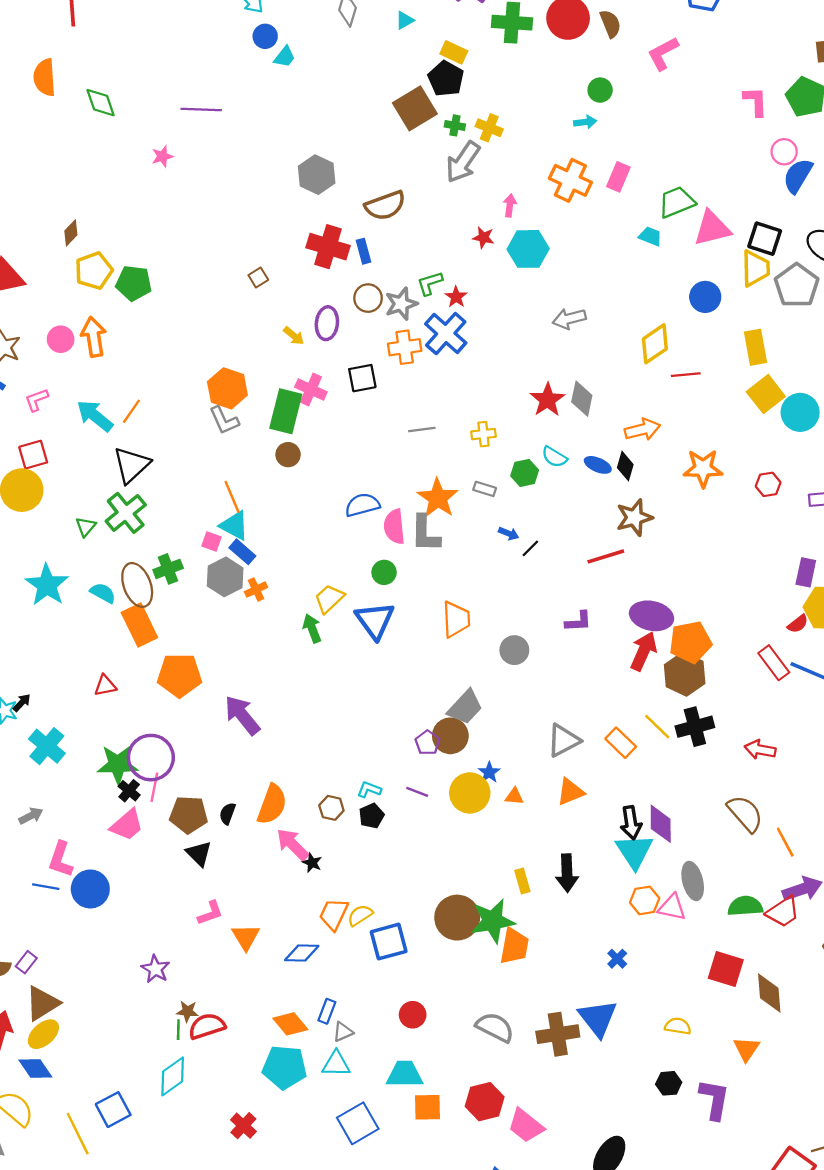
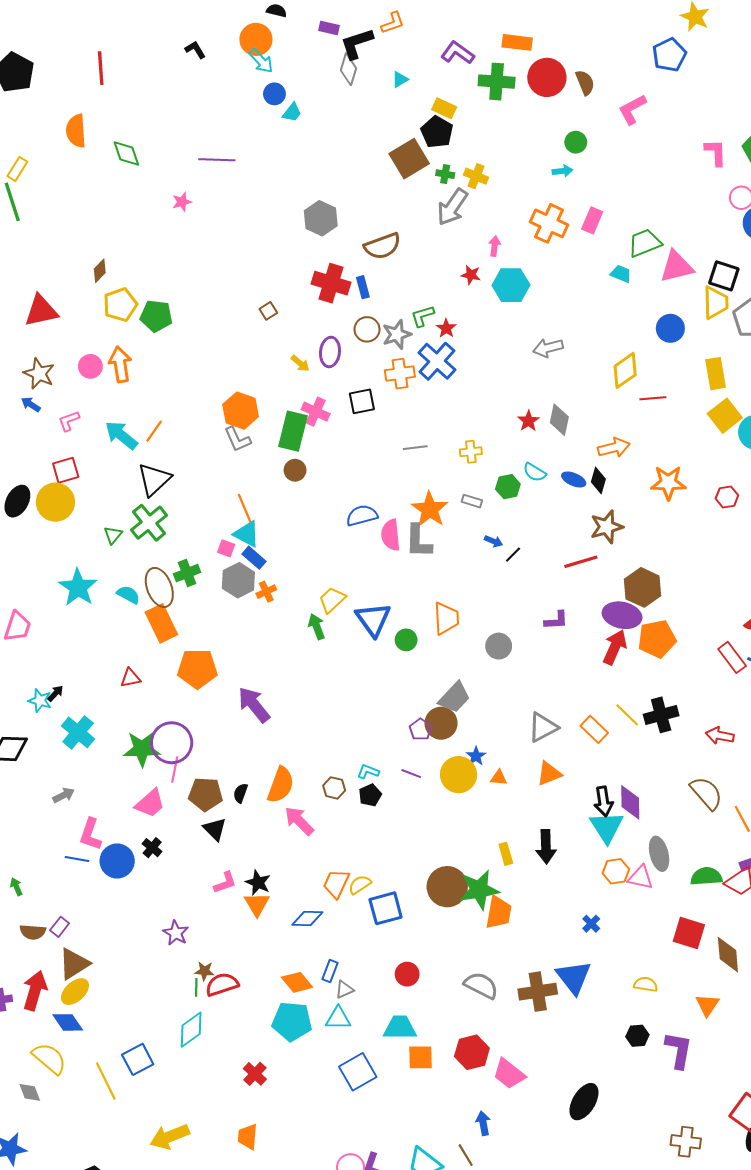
red star: (547, 400) -> (528, 421), size x0.7
green circle: (384, 572) -> (406, 640), moved
brown hexagon: (685, 674) -> (643, 587), moved
black cross: (129, 791) -> (152, 848), moved
black star: (312, 863) -> (258, 883), moved, size x1.4

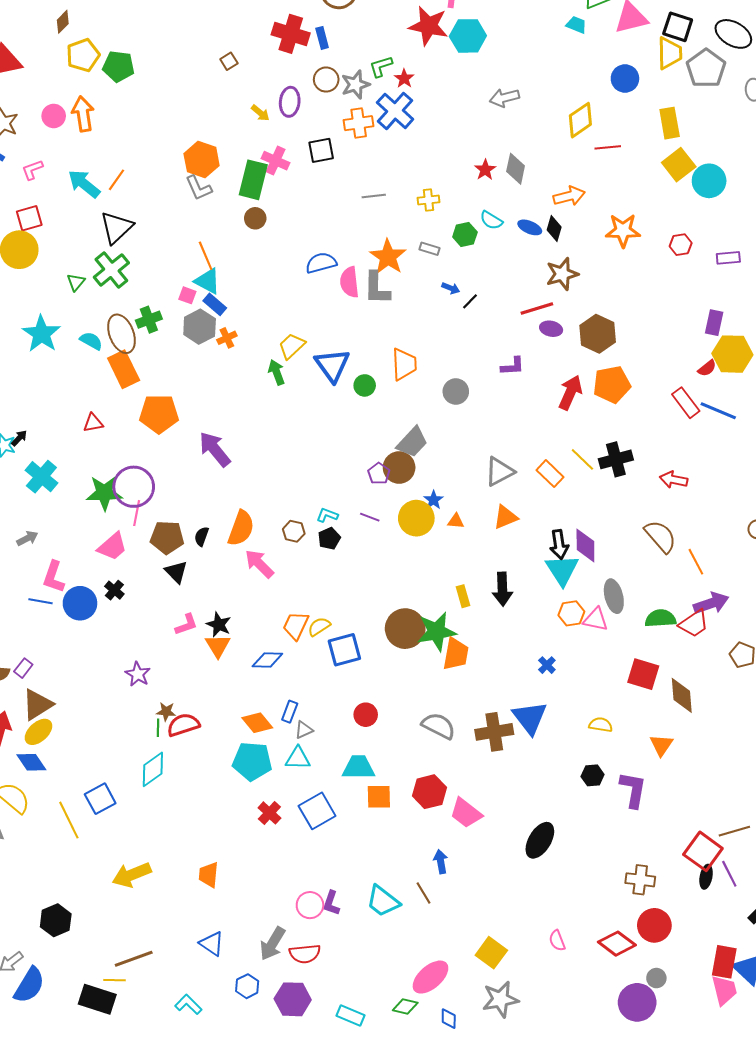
red star: (471, 275) -> (428, 26), size x2.0
purple ellipse: (622, 615) -> (551, 329), moved, size x0.6
red cross: (255, 1074) -> (269, 813), moved

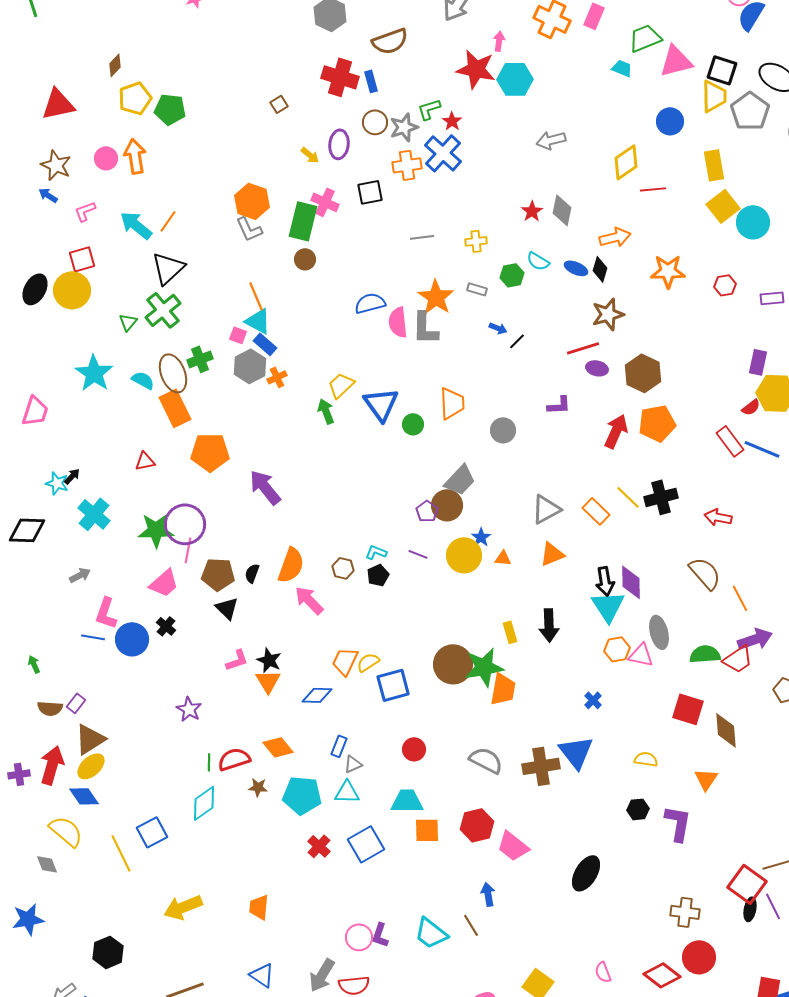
brown star: (166, 712) -> (258, 787), moved
orange diamond: (257, 723) -> (278, 747), moved

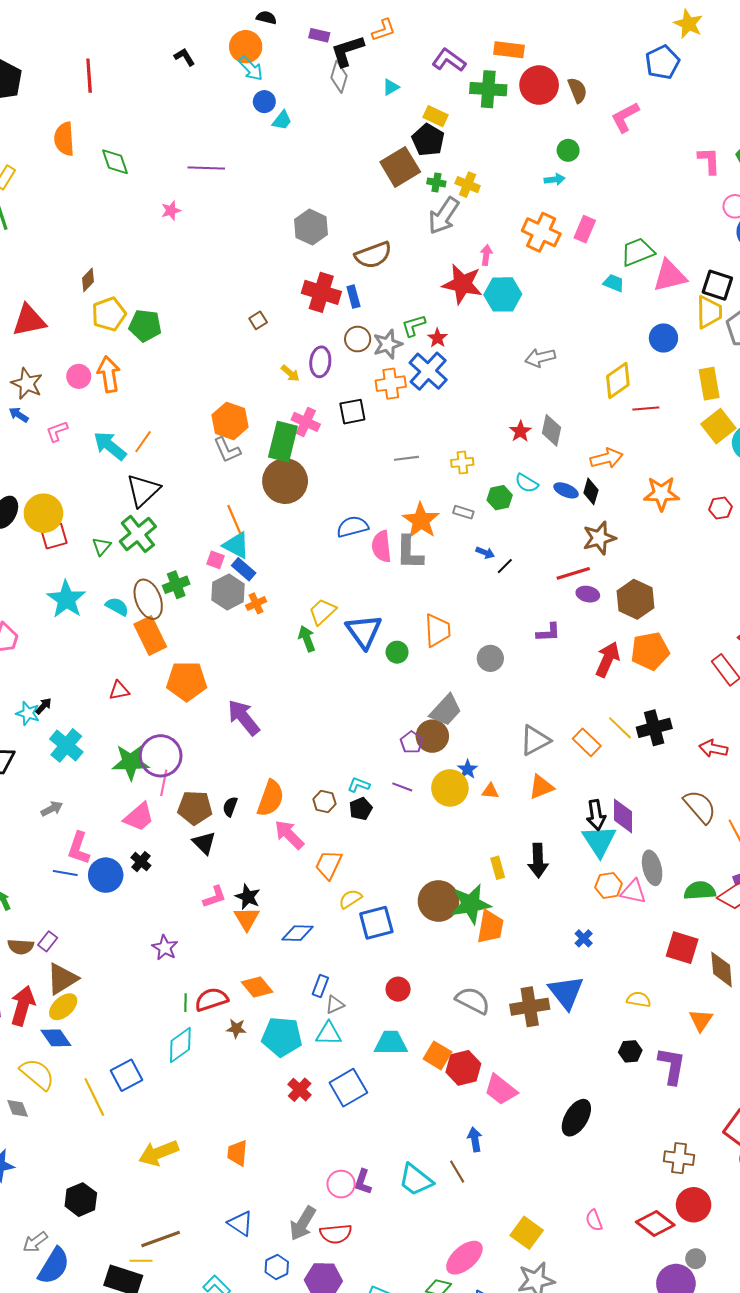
red square: (82, 259) -> (54, 536), moved
brown circle: (305, 259) -> (285, 481), size x2.0
orange trapezoid: (345, 661) -> (329, 865), moved
orange square: (427, 830) -> (437, 1055), moved, turned 32

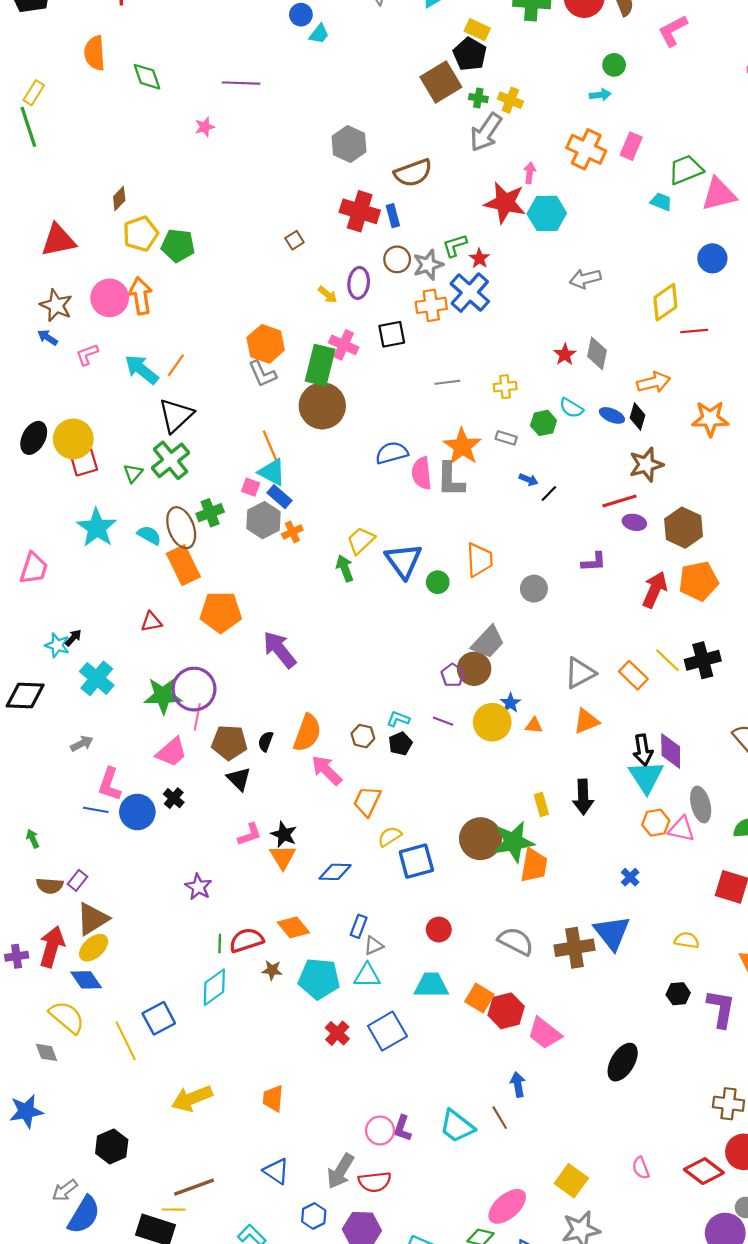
pink circle: (79, 376) -> (110, 298), size x1.5

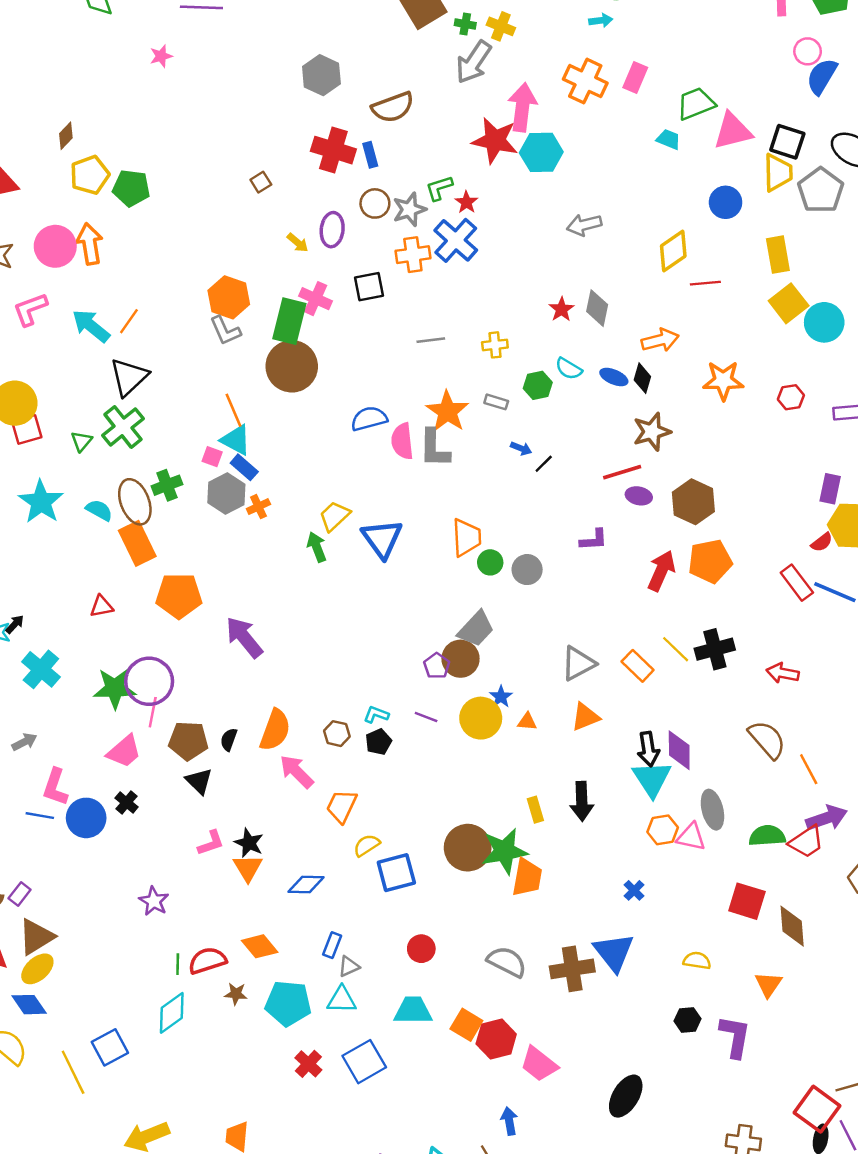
pink arrow: (530, 173) -> (522, 107), size x2.0
pink L-shape: (87, 355) -> (30, 309), size x1.4
green circle: (438, 582) -> (490, 562), moved

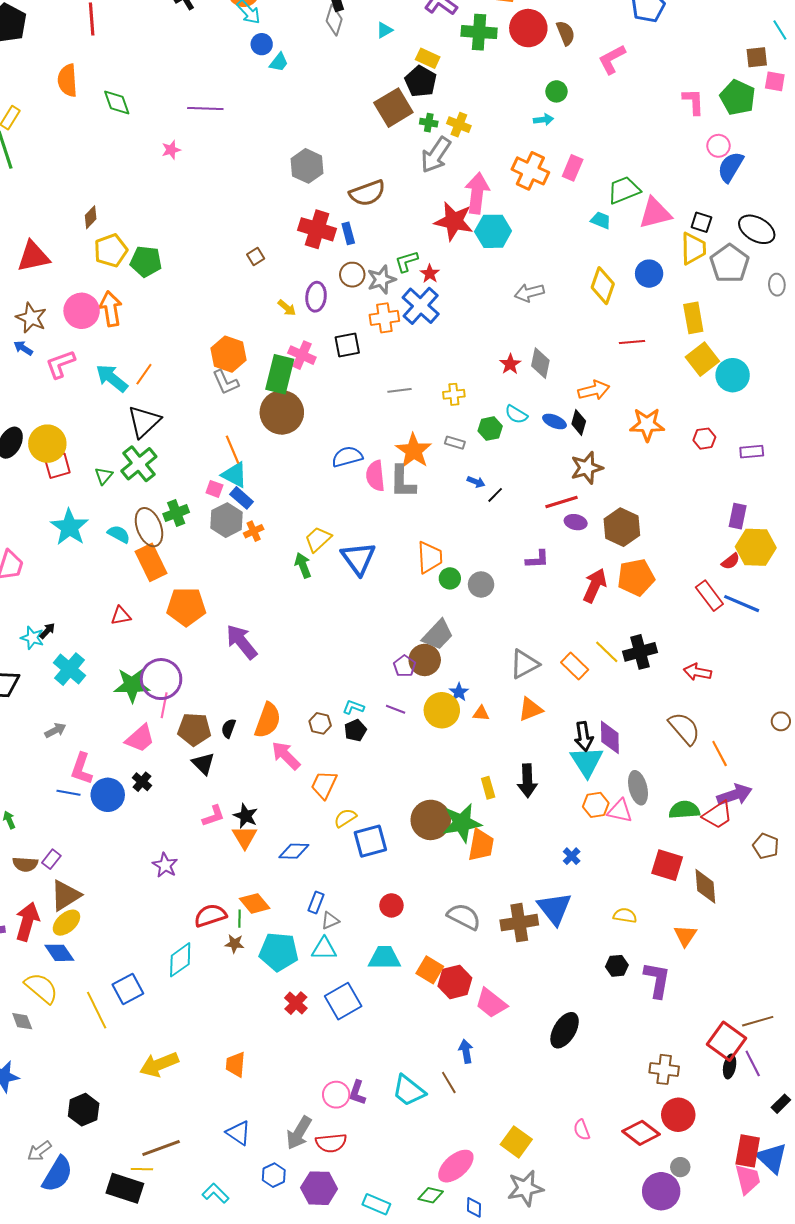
black square: (787, 142) -> (701, 222), size x0.7
yellow diamond: (673, 251) -> (603, 286), moved, turned -36
green line: (178, 964) -> (240, 919), moved

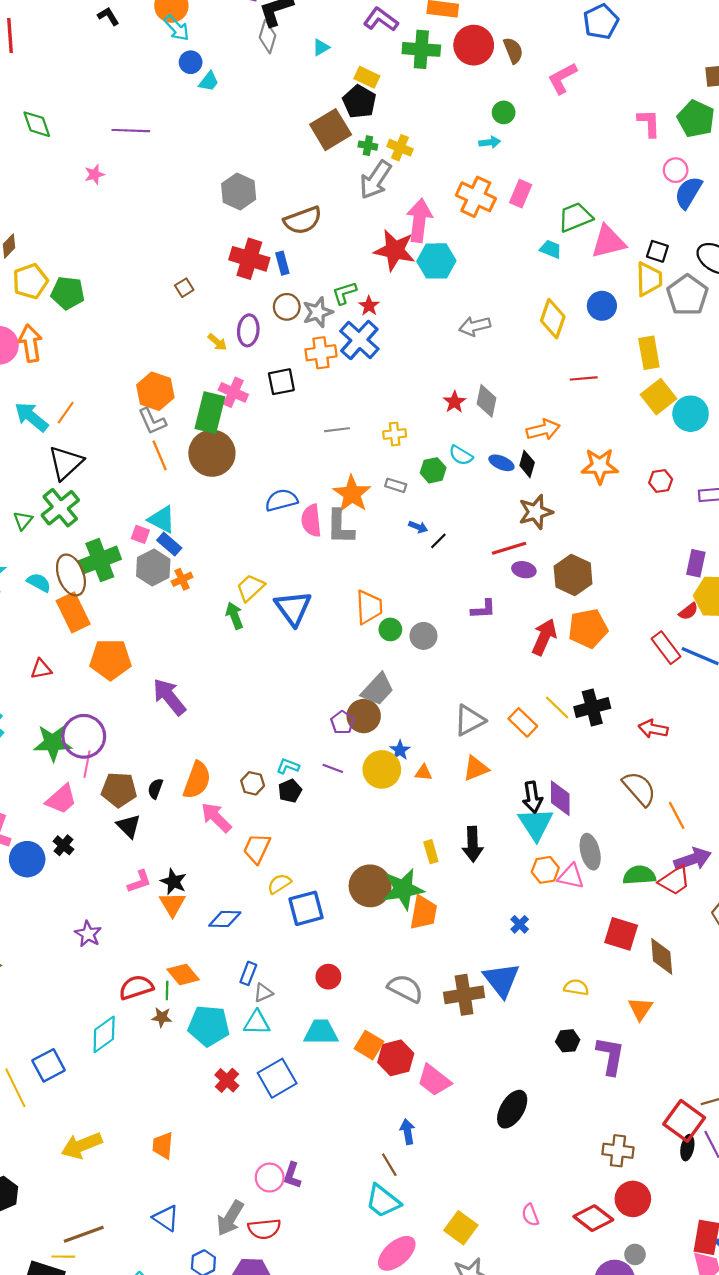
orange line: (233, 450) -> (160, 455), moved
green cross: (176, 513) -> (100, 560), size x1.5
cyan trapezoid: (409, 1091) -> (383, 1201), moved

